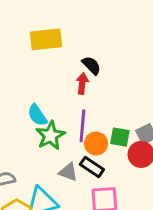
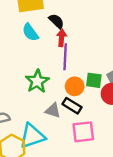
black semicircle: (91, 65) -> (56, 21), moved
cyan semicircle: (37, 115) -> (30, 32), moved
purple line: (82, 126) -> (65, 57), moved

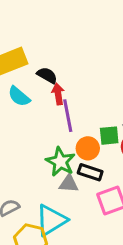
green star: (37, 81) -> (60, 162), moved

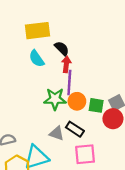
orange circle: (88, 148) -> (77, 101), moved
green star: (60, 162) -> (55, 99), moved, turned 30

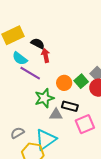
purple line: (69, 82) -> (30, 73), moved, turned -45
green star: (55, 99) -> (44, 98), moved
green square: (96, 105) -> (81, 81), turned -32

